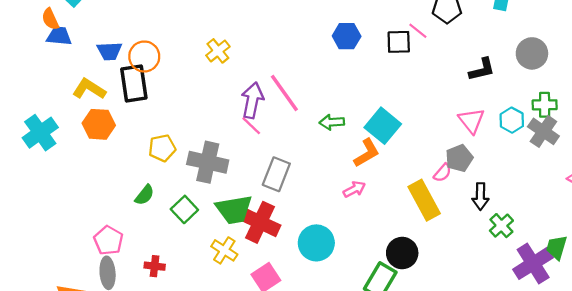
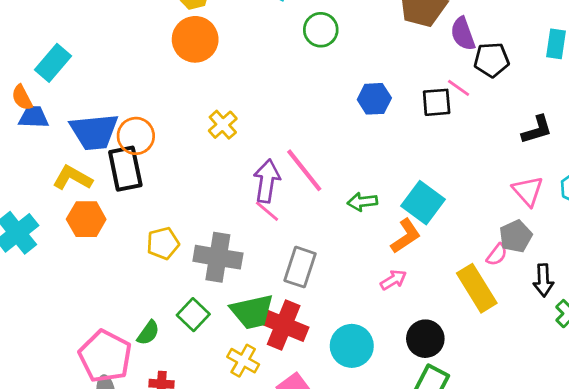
blue trapezoid: (109, 51) -> (94, 132), size x1.6
green semicircle: (145, 195) -> (148, 333), moved
pink pentagon: (108, 240) -> (105, 356), size x1.5
black circle: (402, 253) -> (425, 339), moved

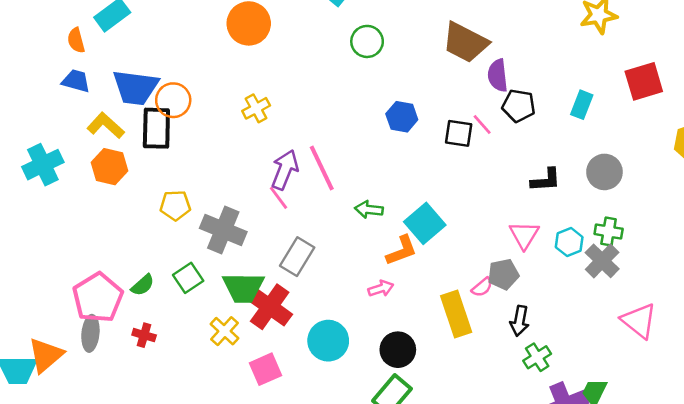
blue trapezoid: (34, 117) -> (76, 81), moved

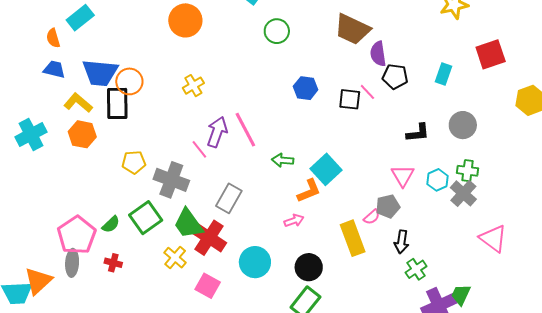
pink line: (279, 198) -> (199, 149), moved
green square: (188, 278) -> (146, 218), size x1.4
green trapezoid: (243, 288) -> (188, 224), turned 56
pink square: (265, 369) -> (208, 286), turned -35

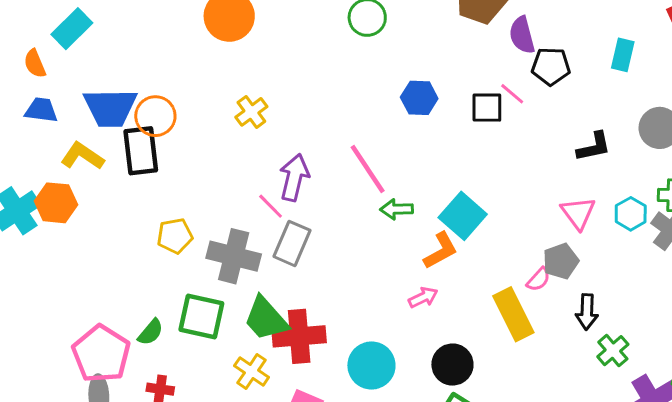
pink line: (245, 130) -> (368, 169), moved
orange hexagon: (82, 134) -> (56, 203), moved
gray rectangle: (229, 198) -> (292, 243), moved
green square: (146, 218) -> (201, 317), turned -36
red cross: (209, 238) -> (299, 336), turned -32

